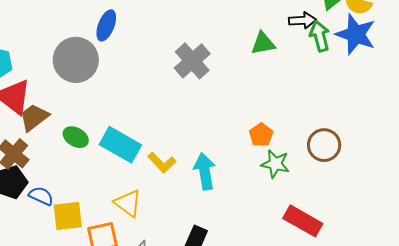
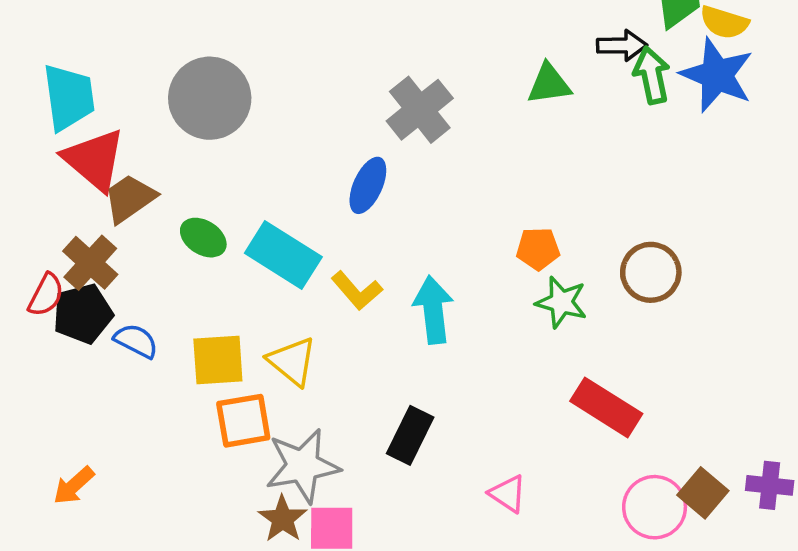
blue ellipse: (106, 25) -> (368, 185), moved
orange pentagon: (261, 135) -> (538, 249), turned 30
yellow square: (68, 216) -> (218, 360), moved

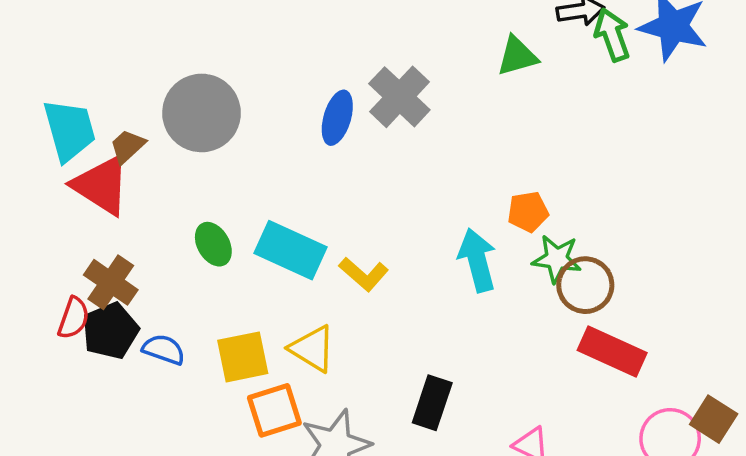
blue ellipse: (368, 185) -> (337, 118), moved
brown trapezoid: (130, 198) -> (128, 146), moved, size x0.7
green ellipse: (203, 238) -> (213, 244), turned 36
brown circle: (651, 272) -> (585, 285), moved
cyan arrow: (433, 310) -> (477, 260), moved

